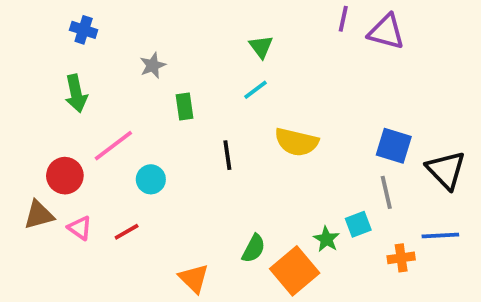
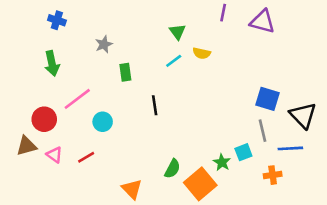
purple line: (343, 19) -> (223, 13), moved
yellow semicircle: (297, 142) -> (202, 53), moved, size x0.6
blue line: (440, 235) -> (290, 148), moved

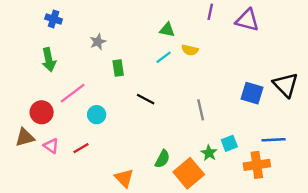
green triangle: (177, 32) -> (167, 30), turned -42
black line: (155, 105) -> (146, 99), turned -54
black triangle: (303, 115) -> (286, 85), moved
gray line: (262, 131) -> (201, 110), moved
orange cross: (273, 175) -> (257, 165), size x1.5

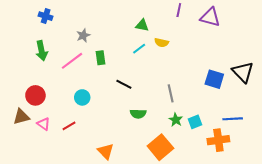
pink line: (73, 93) -> (72, 61), moved
green star: (209, 153) -> (176, 120), moved
green semicircle: (162, 159) -> (138, 114), moved, turned 63

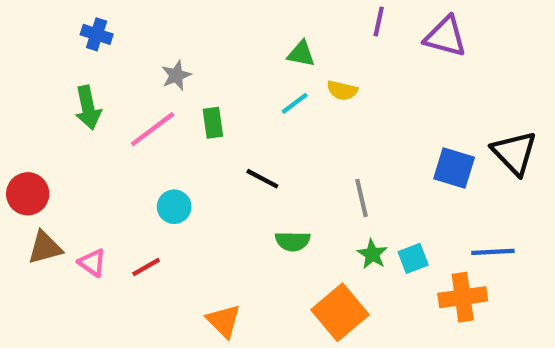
red circle: (35, 95) -> (28, 194), moved

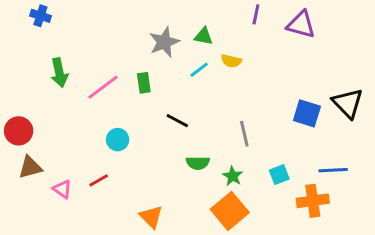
blue cross: (97, 34) -> (40, 16), moved
gray star: (176, 75) -> (164, 42), moved, size x1.5
green star: (372, 254) -> (233, 176), moved
pink triangle: (92, 263) -> (62, 189), moved

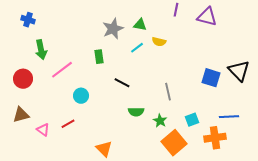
blue cross: (40, 16) -> (28, 20), moved
pink line: (103, 87) -> (62, 70), moved
red circle: (19, 131) -> (23, 79), moved
orange square: (230, 211) -> (174, 143), moved

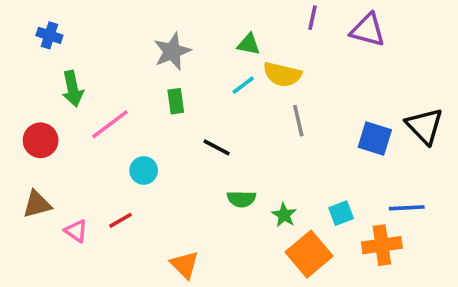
gray star: (113, 29) -> (172, 51), moved
yellow semicircle: (159, 42) -> (282, 74), size x1.5
gray line: (168, 92) -> (298, 121), moved

